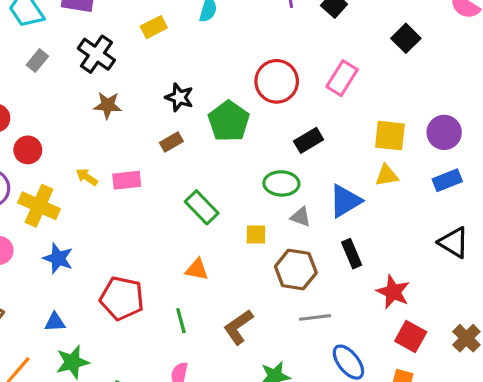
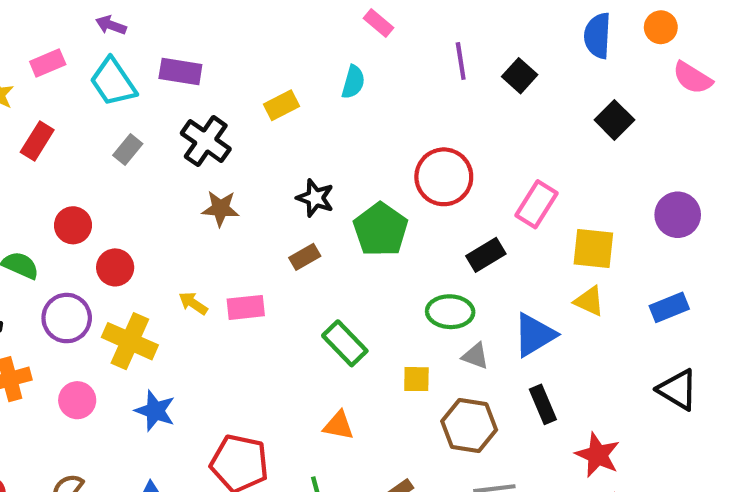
pink rectangle: (342, 78) -> (537, 204), moved
purple circle: (444, 132) -> (678, 215), moved
yellow triangle: (387, 175) -> (589, 301), turned 35

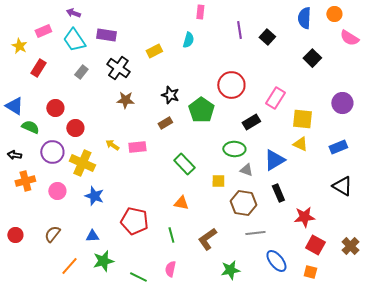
pink rectangle: (378, 23) -> (200, 12), turned 56
red star: (598, 455) -> (304, 217), turned -30

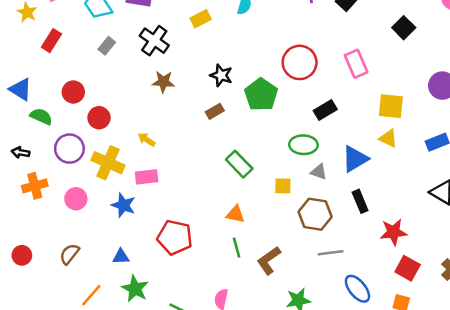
pink rectangle: (275, 98) -> (356, 64), moved, turned -55
pink rectangle: (137, 147) -> (147, 177), moved
green line: (171, 235) -> (237, 248), moved
green star: (103, 261) -> (135, 289), turned -30

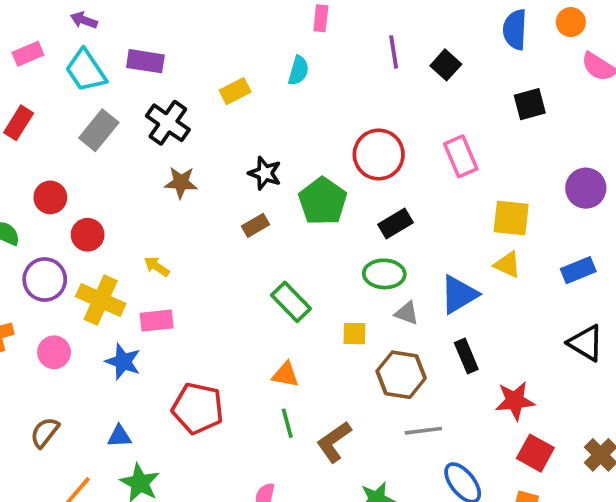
black square: (404, 28) -> (530, 104), turned 30
gray rectangle: (107, 46) -> (99, 130), size x1.5
black rectangle: (325, 110) -> (395, 224), moved

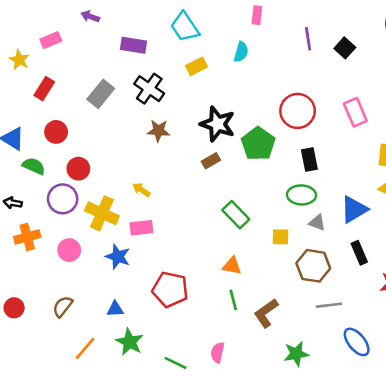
cyan trapezoid: (86, 71) -> (185, 27), moved
black star: (265, 173) -> (217, 124), size x1.5
red circle: (50, 197) -> (56, 132), moved
black rectangle: (395, 224) -> (309, 160), turned -70
red circle: (88, 235) -> (78, 169), moved

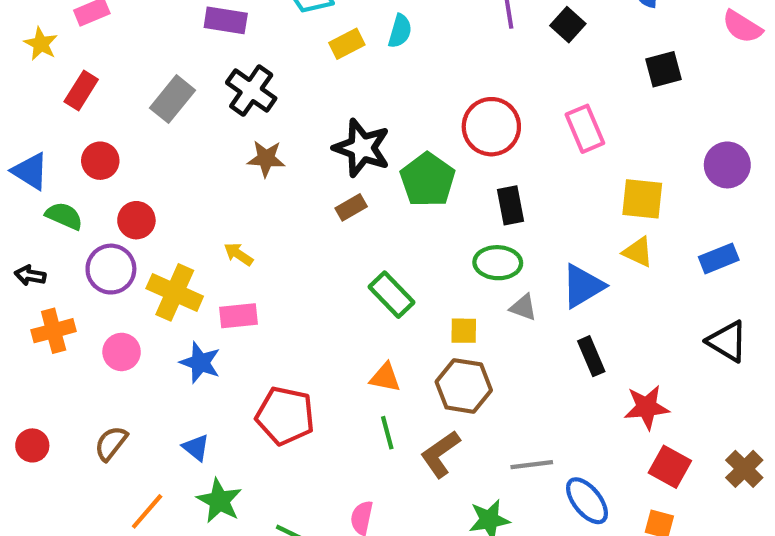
yellow rectangle: (196, 66) -> (347, 44), moved
brown hexagon: (313, 266) -> (464, 386), moved
gray line: (329, 305) -> (532, 465), moved
blue triangle: (115, 309) -> (196, 448), turned 42

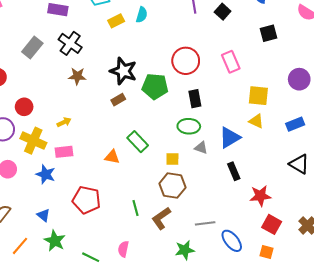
green pentagon: (428, 180) -> (155, 86), turned -30
red circle: (136, 220) -> (24, 107), moved
yellow arrow: (238, 254) -> (64, 122), turned 120
orange triangle: (385, 377) -> (112, 157), moved

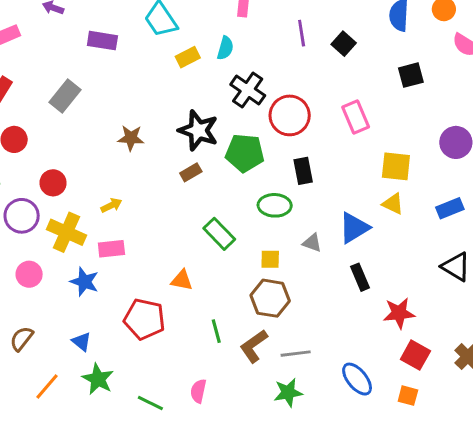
black cross: (70, 43) -> (248, 90), moved
green ellipse: (189, 126) -> (275, 205), moved
orange triangle: (112, 157) -> (182, 280), moved
gray line: (205, 223) -> (296, 354), moved

